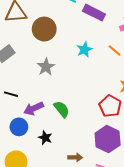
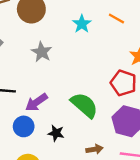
green semicircle: (62, 109) -> (84, 105), moved, size x1.4

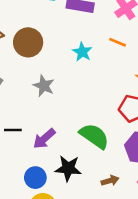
blue circle: (24, 126) -> (35, 178), moved
black star: (56, 133) -> (68, 168), size x1.5

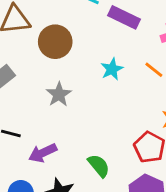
green semicircle: (94, 136) -> (99, 166), size x0.7

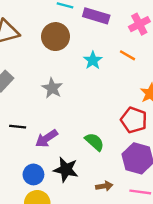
brown circle: (55, 42) -> (56, 37), moved

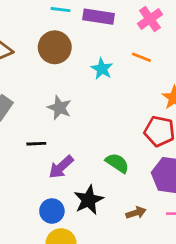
black line: (18, 127) -> (36, 144), moved
black star: (66, 170) -> (89, 200), turned -30

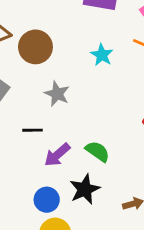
brown circle: (55, 47) -> (35, 47), moved
green semicircle: (117, 163) -> (98, 151), moved

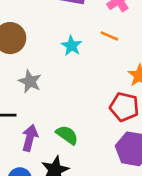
purple arrow: (57, 155) -> (30, 138), turned 145

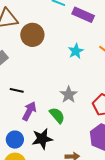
gray star: (30, 81) -> (69, 95), moved

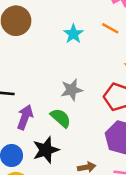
gray star: (69, 95) -> (72, 90), turned 30

